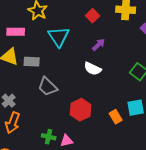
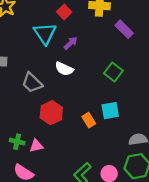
cyan triangle: (59, 37) -> (45, 33), moved
gray trapezoid: (48, 87) -> (32, 83), moved

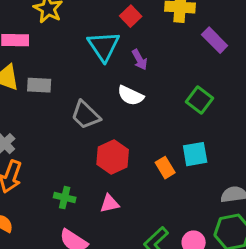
purple arrow: (71, 43) -> (140, 60), turned 104
pink triangle: (36, 146) -> (110, 204), moved

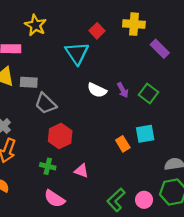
purple arrow: (140, 60) -> (123, 90), moved
gray trapezoid: (86, 115) -> (46, 104), moved
red hexagon: (113, 157) -> (60, 136), moved
pink triangle: (110, 204) -> (81, 171), turned 32

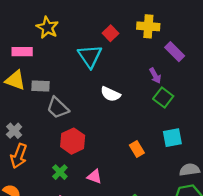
purple arrow: (123, 90) -> (155, 76), moved
cyan square: (145, 134) -> (172, 138), moved
green cross: (48, 166) -> (60, 172), turned 32

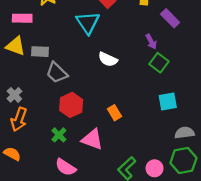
orange rectangle: (137, 149) -> (114, 113), moved
pink triangle: (94, 177) -> (92, 139), size x1.5

